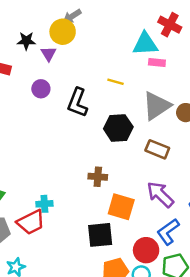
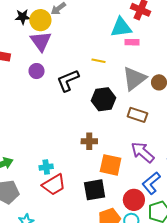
yellow circle: (63, 32) -> (40, 20), moved
black star: (26, 41) -> (23, 17), moved
purple triangle: (49, 54) -> (41, 41), size x1.6
black L-shape: (77, 103) -> (68, 80), turned 50
red trapezoid: (31, 222) -> (54, 185), moved

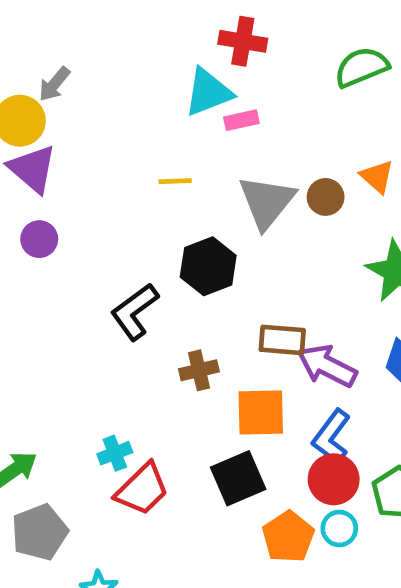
black L-shape: (68, 80) -> (135, 312), moved
brown rectangle: (137, 115) -> (282, 340), moved
blue L-shape: (151, 183) -> (331, 437), moved

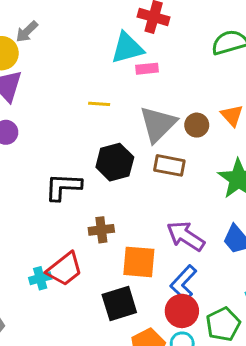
black L-shape: (135, 312) -> (63, 187), turned 33
brown rectangle: (282, 340) -> (169, 165), moved
red trapezoid: (142, 489) -> (65, 269), moved

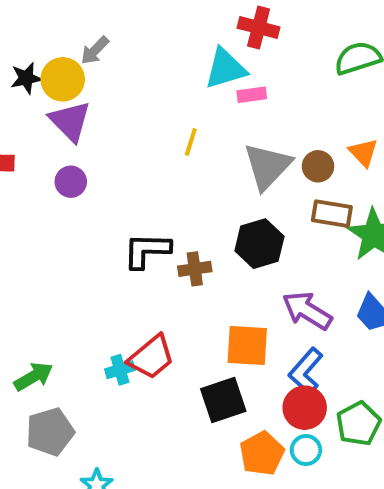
yellow line: (99, 104) -> (191, 142), turned -75
black hexagon: (115, 162) -> (259, 244), moved
brown rectangle: (169, 165) -> (332, 214), moved
brown cross: (101, 230) -> (195, 269), moved

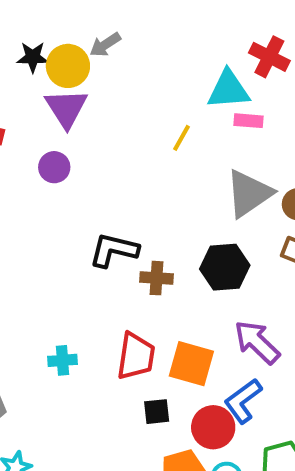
yellow line: (191, 142) -> (182, 138), moved
red trapezoid: (151, 357) -> (136, 356), moved, turned -54
black square: (223, 400) -> (157, 412), size x0.6
red circle: (305, 408) -> (213, 427), moved

